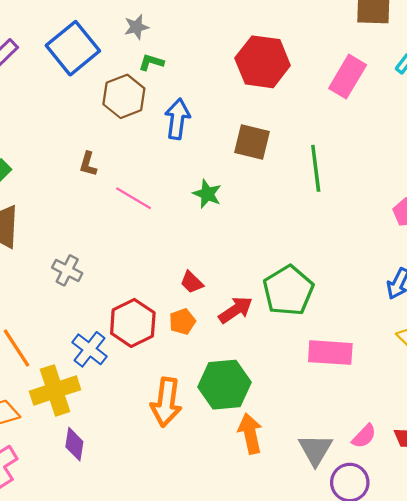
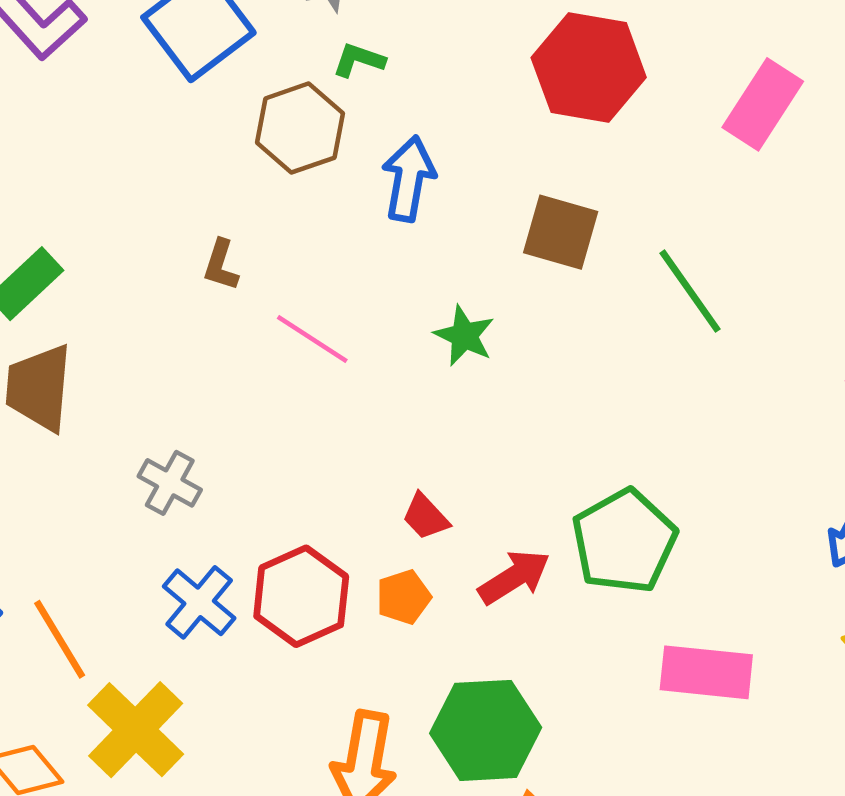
green line: (316, 168) -> (690, 291), turned -30
blue cross: (89, 349) -> (199, 602), moved
yellow cross: (55, 390) -> (136, 730), turned -30

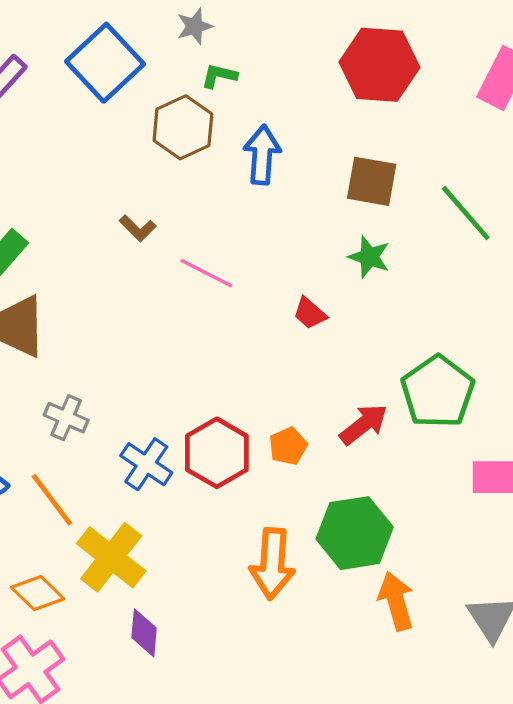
brown L-shape: (221, 265) -> (138, 228), turned -57
green star: (464, 336) -> (369, 257), moved
gray cross: (170, 483) -> (66, 418), moved
red trapezoid: (426, 517) -> (310, 313), moved

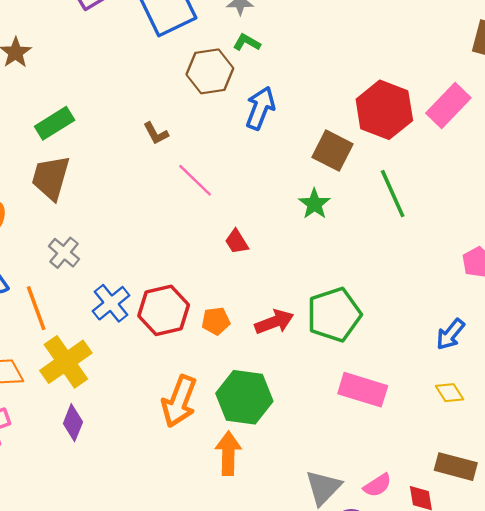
red hexagon: (379, 65) -> (384, 110), moved
red trapezoid: (310, 313) -> (237, 242), moved
orange arrow: (396, 601) -> (228, 453), moved

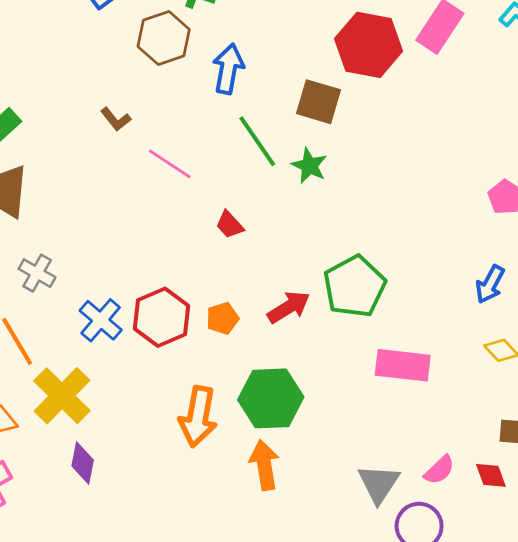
green line: (393, 194) -> (257, 141), moved

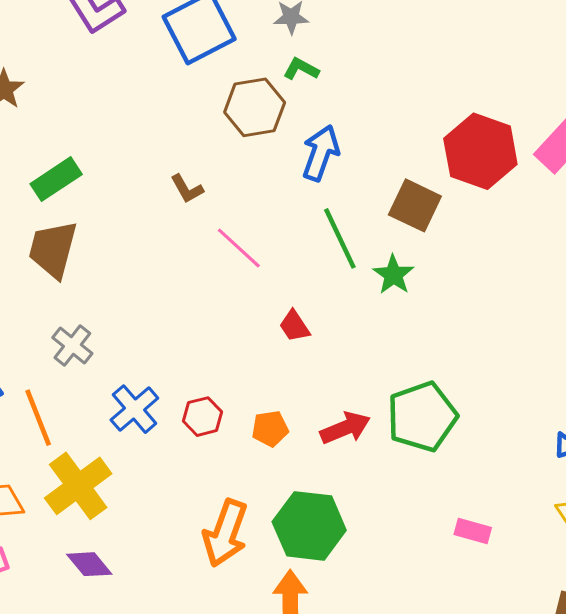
red hexagon: (162, 317) -> (203, 417), size x0.6
pink rectangle: (403, 365) -> (473, 531), moved, size x0.6
purple diamond: (83, 463) -> (89, 564), turned -60

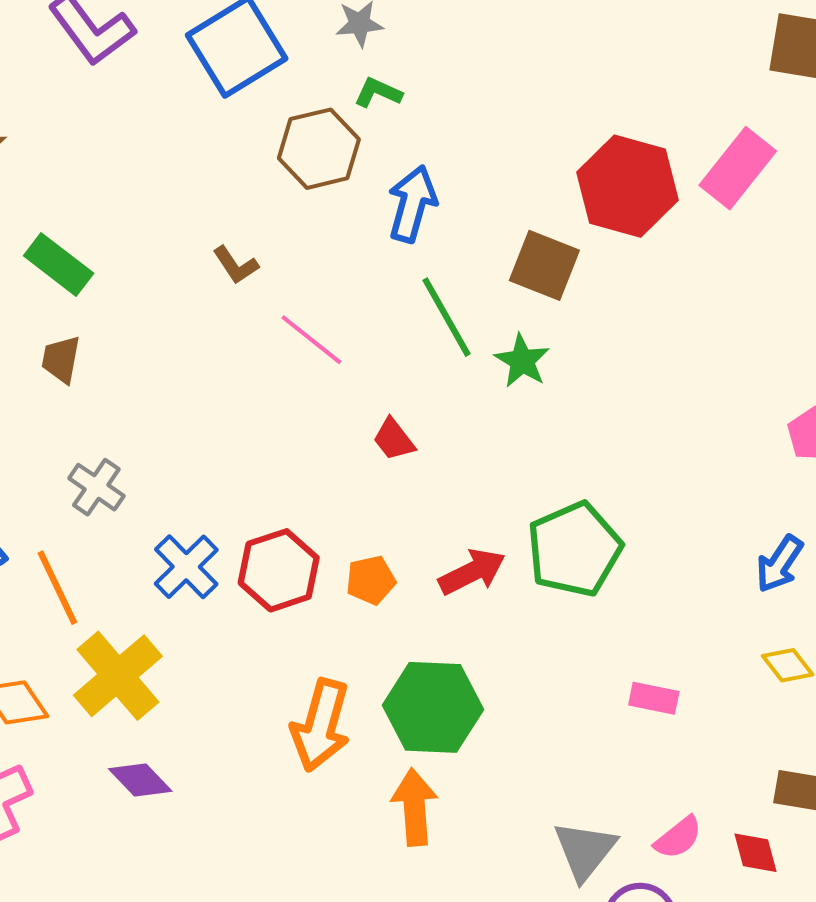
green rectangle: (56, 179) -> (59, 264), turned 75
brown trapezoid: (53, 249) -> (61, 359), size x0.6
red hexagon: (203, 417) -> (279, 570), size x1.5

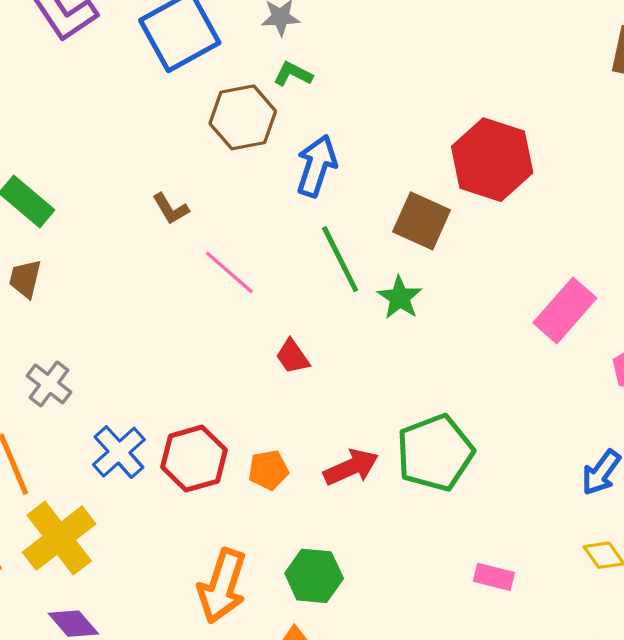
pink rectangle: (738, 168) -> (565, 310), moved
green hexagon: (433, 707) -> (314, 576), size x0.7

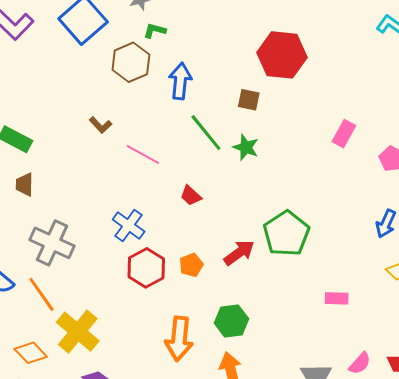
brown square: (422, 221) -> (249, 100), size x0.7
pink rectangle: (565, 310) -> (344, 134), size x0.7
gray cross: (49, 384) -> (52, 243), size x1.6
blue cross: (119, 452) -> (129, 226), moved

